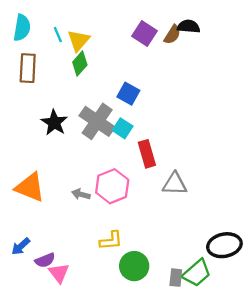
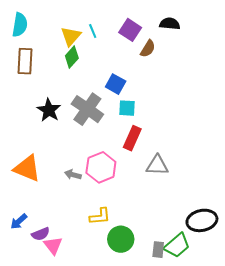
cyan line: (58, 35) -> (93, 31), moved
brown semicircle: (172, 35) -> (148, 49), moved
cyan square: (123, 128) -> (127, 108), moved, turned -30
red rectangle: (147, 154) -> (132, 138), turned 40

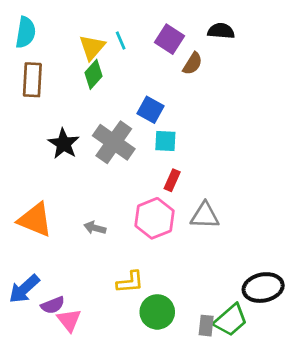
red rectangle: (132, 138) -> (172, 180), size x0.7
pink hexagon: (101, 167) -> (155, 218), moved
blue arrow: (19, 221) -> (24, 289), size x1.4

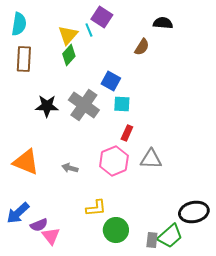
purple square: (169, 39) -> (102, 17), moved
black star: (64, 144) -> (47, 106), turned -30

